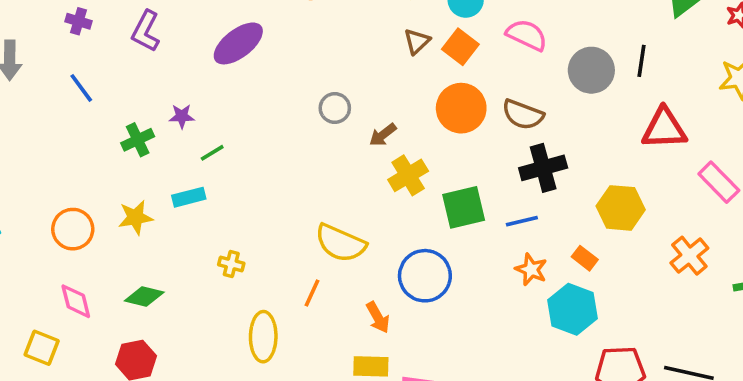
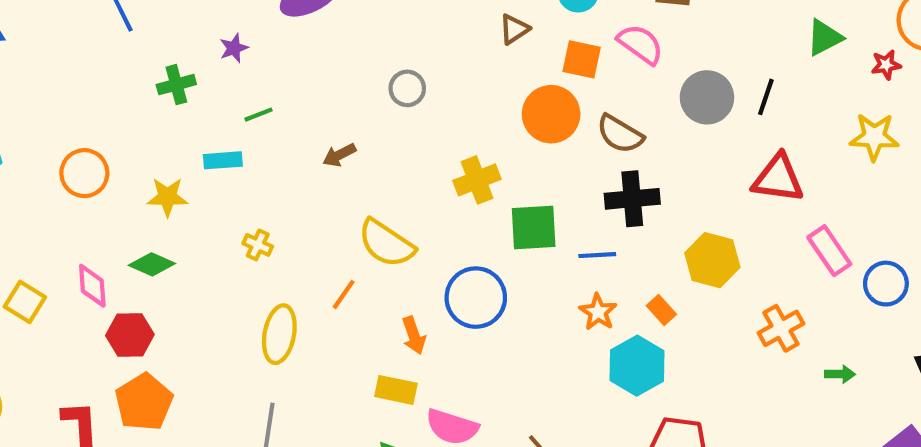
orange square: (460, 47) -> (582, 59), moved, turned -36
purple star: (182, 116) -> (234, 48), moved, turned -30
brown arrow: (383, 135) -> (339, 155), moved
yellow star: (135, 217) -> (167, 197), moved
pink diamond: (76, 301) -> (92, 286), moved

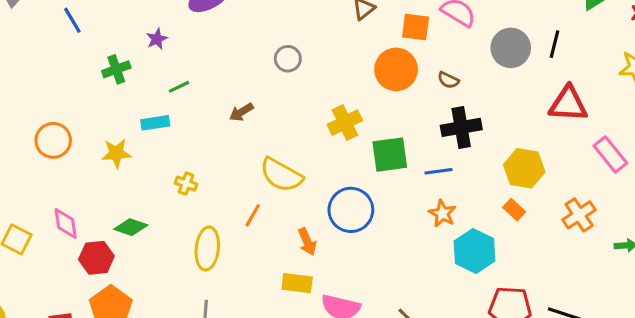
brown semicircle: (620, 134) -> (448, 80), size x0.6
green diamond: (152, 264) -> (131, 227), moved
orange rectangle: (661, 310) -> (514, 210), moved

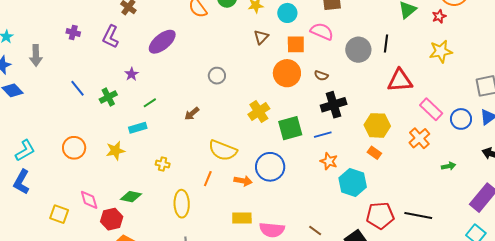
blue line: (72, 20) -> (78, 88), moved
orange cross: (579, 215) -> (419, 138), moved
orange arrow: (307, 242) -> (243, 181), moved, turned -48

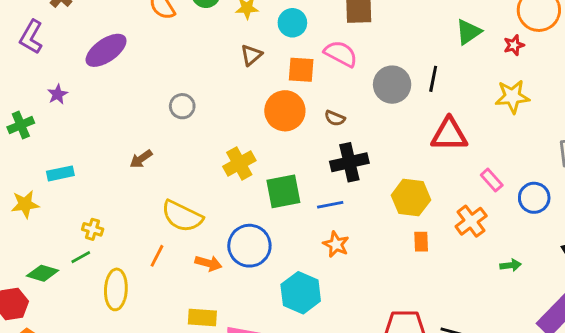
green line: (150, 103) -> (81, 257), moved
pink rectangle: (431, 109) -> (492, 180), size x0.7
orange rectangle: (374, 153) -> (421, 242), moved, turned 48
cyan hexagon: (353, 182) -> (301, 293), moved

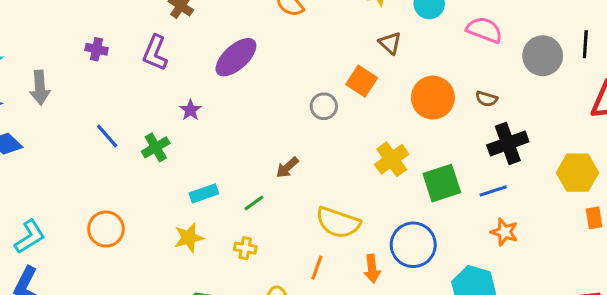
brown triangle: (251, 55) -> (390, 43), turned -30
orange square: (301, 70) -> (362, 81), moved, turned 36
yellow star: (25, 204) -> (189, 238), moved
green line: (81, 257) -> (254, 203), moved
orange arrow: (208, 263) -> (372, 269), turned 75

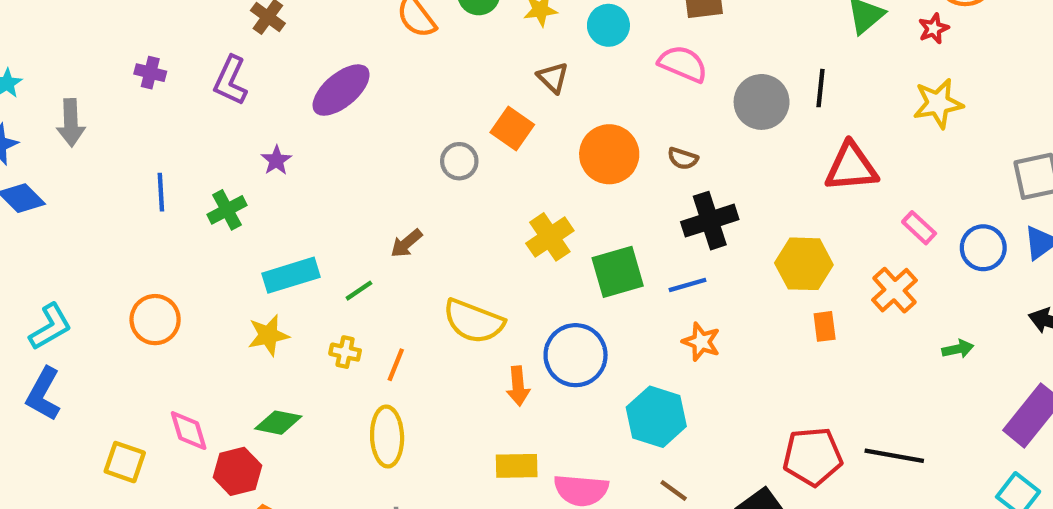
blue line: (107, 136) -> (161, 192), turned 36
cyan rectangle: (204, 193) -> (291, 275), size x1.4
orange line: (317, 268) -> (396, 365), moved

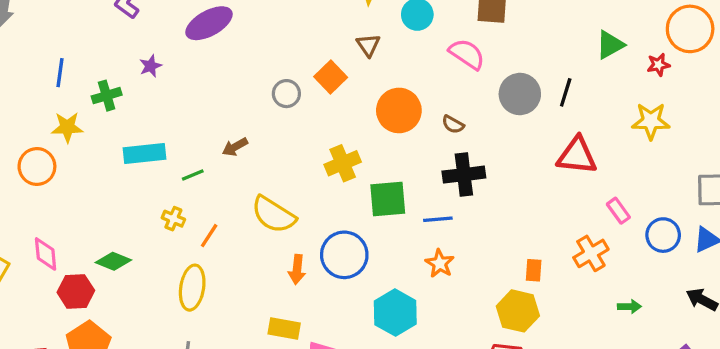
yellow hexagon: (804, 264) -> (518, 311), moved
yellow star: (268, 335) -> (67, 127), moved

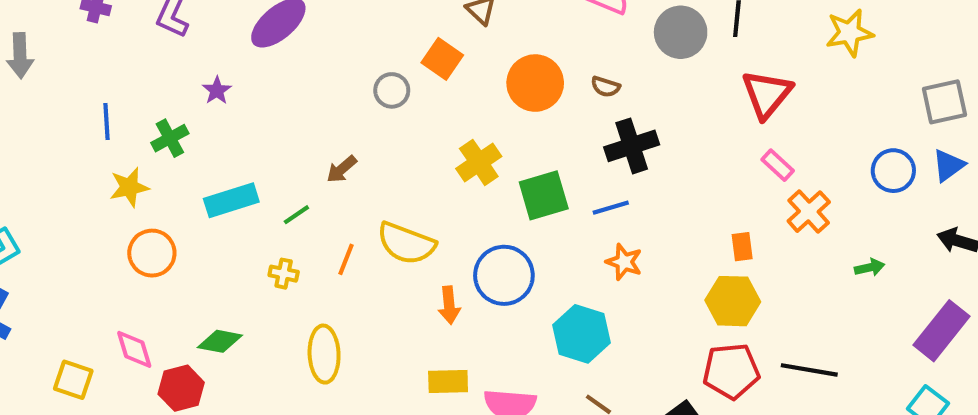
red triangle: (577, 156) -> (767, 94), turned -45
orange circle: (37, 166) -> (152, 253), moved
pink rectangle: (618, 211) -> (778, 165), moved
orange line: (209, 236) -> (346, 259), moved

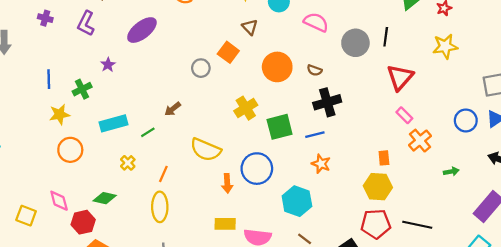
orange line: (346, 259) -> (163, 174), moved
yellow cross: (284, 274) -> (128, 163), moved, turned 32

